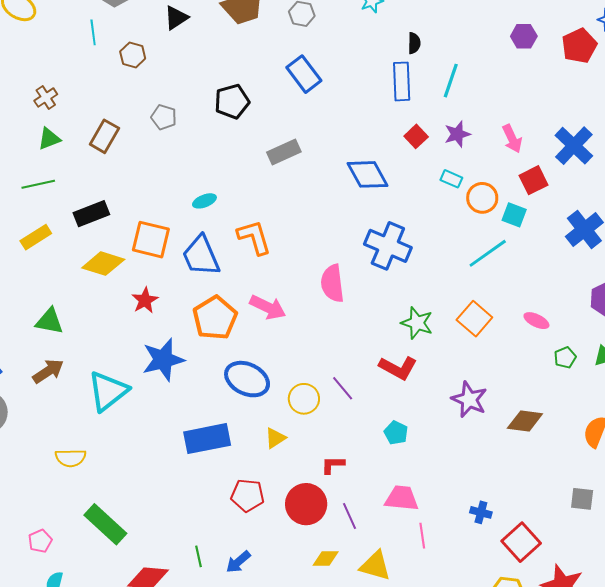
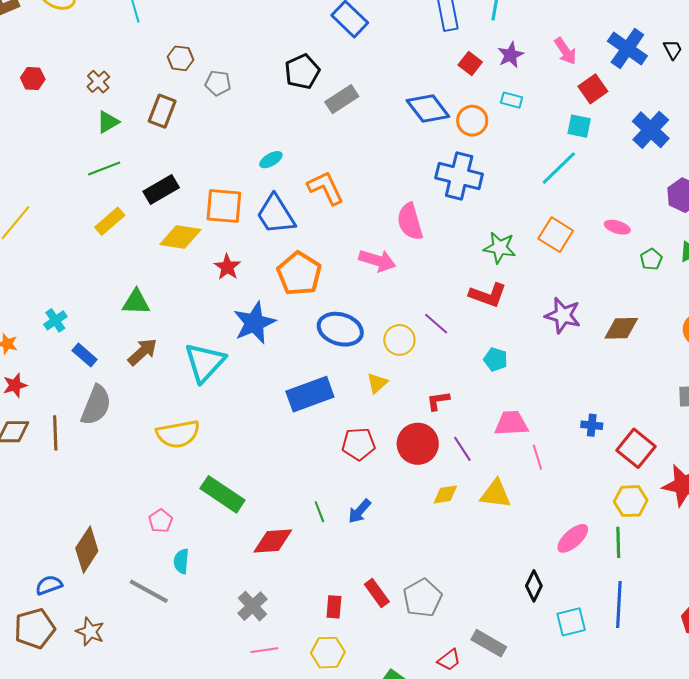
brown hexagon: (133, 55) -> (181, 58), moved
black pentagon: (232, 102) -> (302, 72), moved
orange circle: (482, 198) -> (472, 121), moved
pink arrow: (268, 307) -> (377, 261), moved
yellow semicircle: (71, 458) -> (178, 434), size x1.4

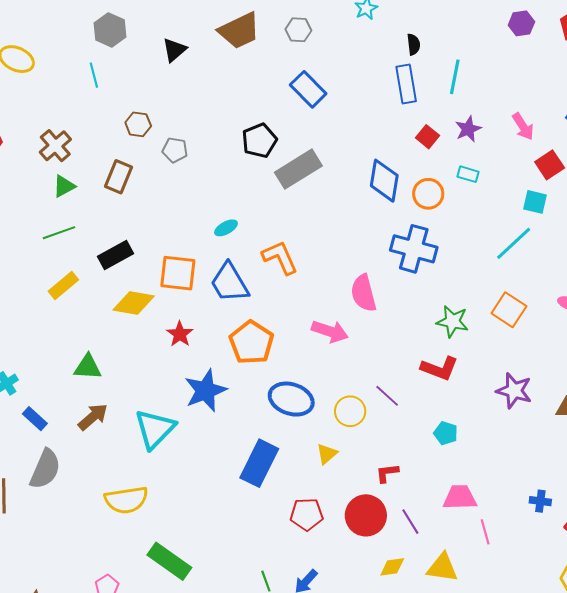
brown cross: (98, 82) -> (55, 146), size x1.4
gray rectangle: (342, 99) -> (298, 169), size x1.4
blue diamond: (428, 109) -> (384, 181), turned 45
blue rectangle: (310, 394) -> (259, 463), turned -45

